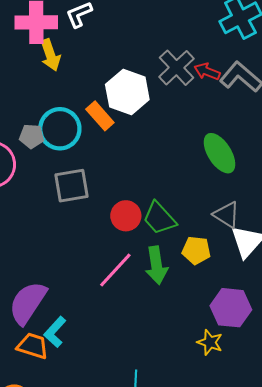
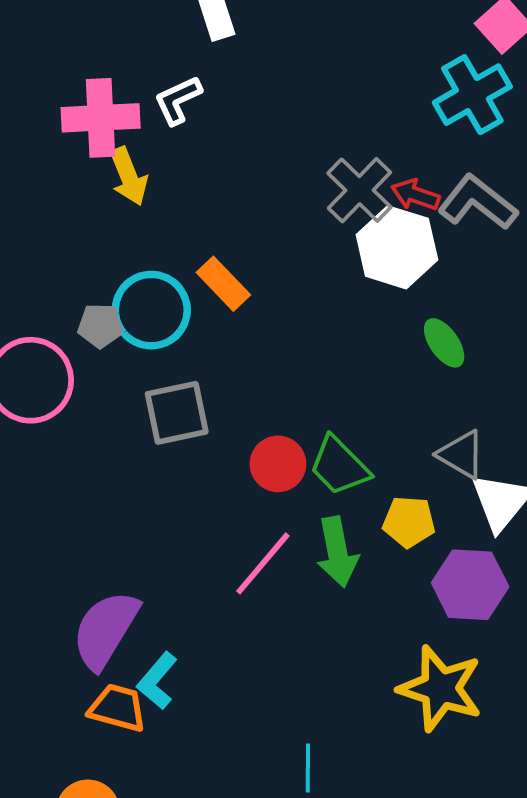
white hexagon: (127, 92) -> (397, 247), moved
green ellipse: (219, 153) -> (444, 343), size x0.7
purple hexagon: (231, 308) -> (470, 585), moved
yellow star: (210, 342) -> (440, 688), size x1.8

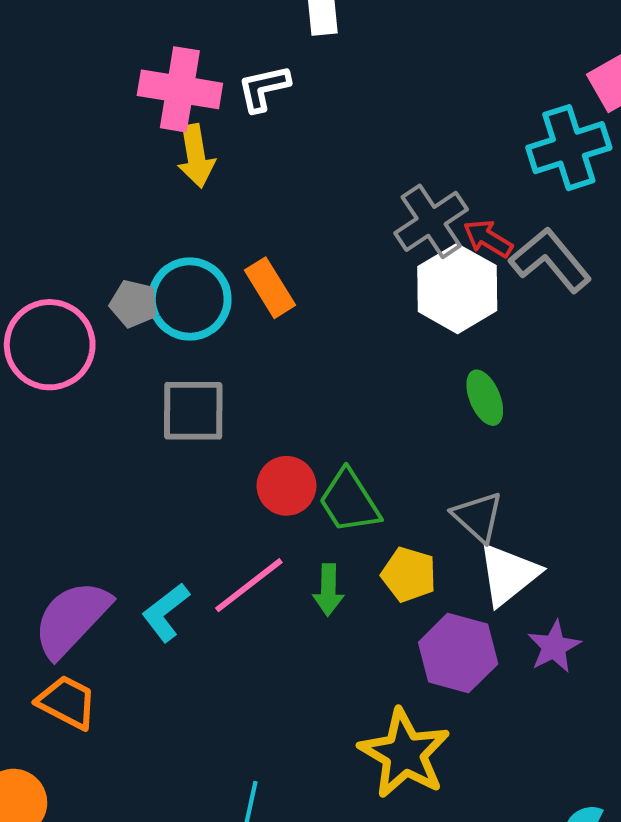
green arrow: (337, 552) -> (328, 590), size x0.7
cyan L-shape: (157, 681) -> (166, 612), moved

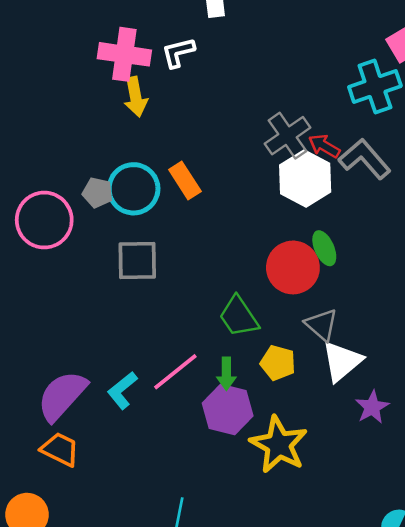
red circle: (286, 486) -> (293, 267), moved, size x1.4
purple hexagon: (458, 653) -> (228, 409), moved
yellow star: (404, 754) -> (279, 445), moved

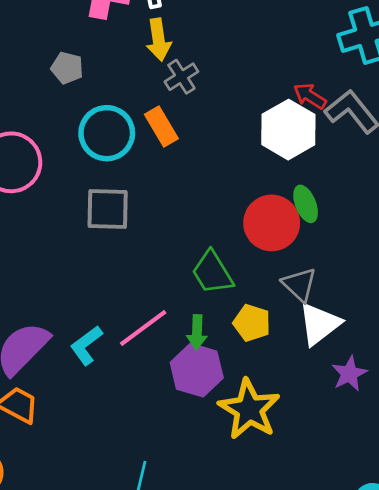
yellow arrow: (136, 97) -> (159, 40), moved
gray cross: (288, 136) -> (181, 77), moved, size x0.7
gray pentagon: (98, 193) -> (67, 68), moved

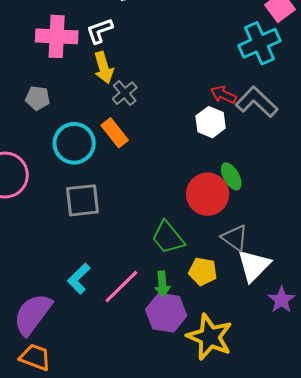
white hexagon: (288, 130) -> (211, 122), size x0.7
cyan L-shape: (86, 345) -> (79, 279), moved

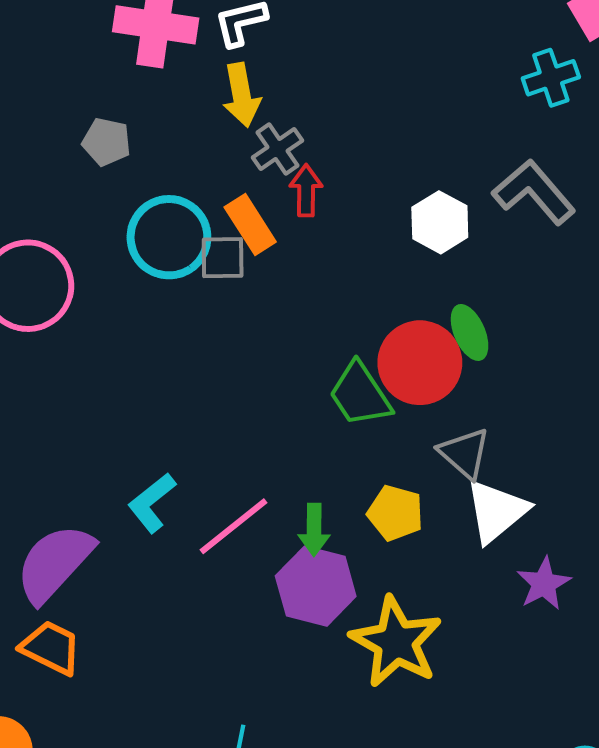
cyan cross: (259, 43) -> (551, 78), size x0.7
red arrow: (223, 95) -> (306, 190), moved, turned 60
gray square: (83, 200) -> (223, 258), moved, size x0.7
green trapezoid: (168, 238) -> (360, 394), moved

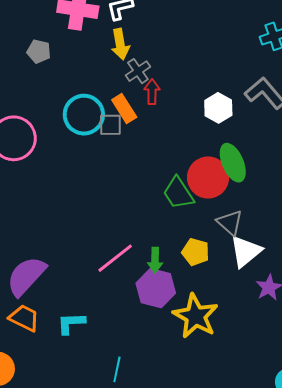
gray pentagon: (106, 142) -> (39, 51), moved
green ellipse: (470, 332) -> (233, 163), size x1.4
cyan L-shape: (152, 503) -> (71, 323), moved, turned 36

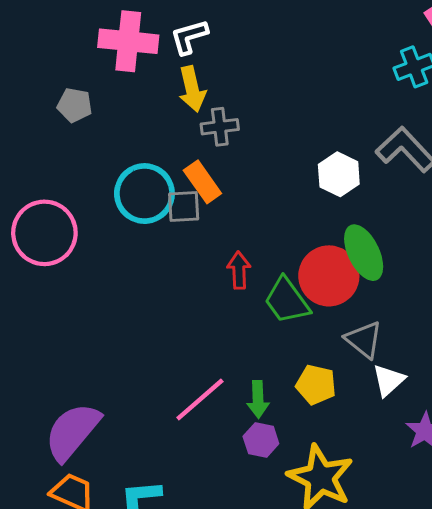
gray cross: (138, 71) -> (220, 127), turned 30
red arrow: (152, 92) -> (239, 270), moved
white triangle: (246, 251) -> (389, 380), size x0.7
purple hexagon: (156, 288) -> (261, 440), size x0.6

